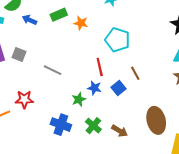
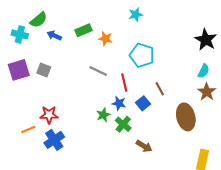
gray line: (53, 70) -> (98, 71), moved
brown ellipse: (156, 120) -> (186, 117), moved
blue cross: (61, 125) -> (54, 140), moved, turned 36
green cross: (93, 126) -> (123, 124), moved

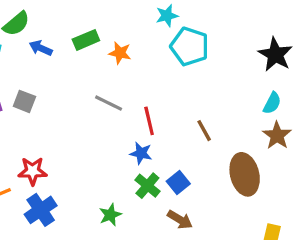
cyan pentagon: (142, 55) -> (190, 46), moved
blue square: (143, 103) -> (178, 182), moved
green star: (103, 115) -> (110, 215), moved

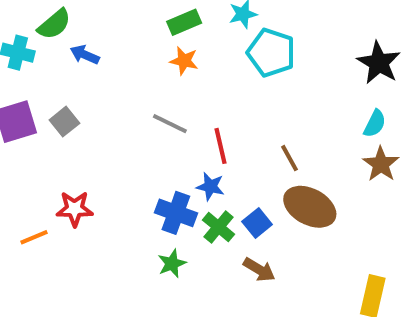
green rectangle: (86, 40) -> (184, 22), moved
gray square: (24, 101) -> (64, 122), turned 30
brown ellipse: (245, 174) -> (310, 207), moved, turned -48
blue cross: (41, 210) -> (176, 213), moved, turned -36

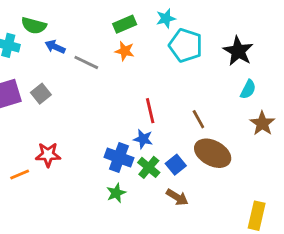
green semicircle: (54, 24) -> (34, 26), turned 55
black star: (379, 63) -> (238, 51), moved
gray line: (170, 124) -> (86, 62), moved
cyan semicircle: (375, 124) -> (248, 89), moved

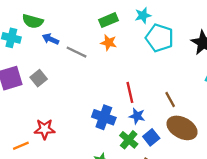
blue star: (143, 139) -> (137, 116), moved
blue cross: (119, 157) -> (104, 117), moved

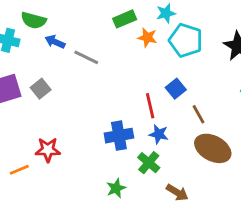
orange star: (109, 43) -> (147, 37), moved
blue cross: (104, 117) -> (119, 136), turned -30
blue square: (151, 137) -> (176, 89), moved

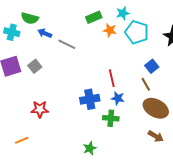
blue square: (176, 89) -> (152, 66), moved
green cross: (149, 163) -> (111, 118), turned -35
orange line: (19, 170) -> (22, 140), moved
green star: (116, 188) -> (90, 148), moved
brown arrow: (177, 192) -> (156, 136), moved

